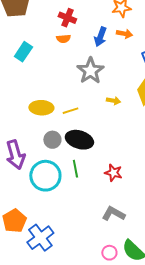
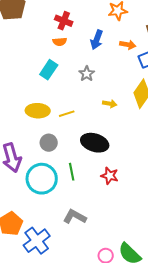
orange arrow: (124, 34) -> (128, 45), moved
cyan rectangle: (23, 52) -> (49, 70), moved
gray star: (90, 71) -> (87, 74), size x0.6
black ellipse: (79, 140) -> (95, 143), moved
gray L-shape: (113, 214) -> (75, 217), moved

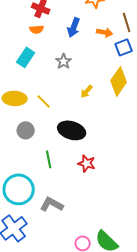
yellow arrow: (110, 104) -> (87, 91), turned 120
yellow line: (67, 114) -> (44, 101), turned 63
cyan circle: (42, 179) -> (19, 189), moved

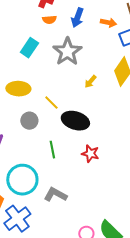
orange semicircle: (37, 29) -> (49, 20), moved
gray star: (64, 61) -> (67, 52), size x1.8
yellow line: (44, 101) -> (51, 103), moved

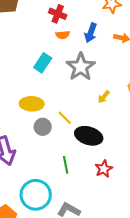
gray circle: (29, 121) -> (43, 127), moved
red star: (90, 154) -> (104, 169), turned 30

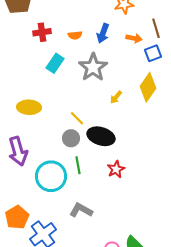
red cross: (58, 14) -> (42, 32), moved, turned -30
yellow ellipse: (32, 104) -> (29, 107), moved
gray circle: (43, 127) -> (71, 138), moved
cyan circle: (36, 195) -> (51, 176), moved

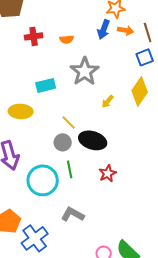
blue arrow: (103, 33) -> (104, 29), moved
orange arrow: (134, 38) -> (126, 30), moved
cyan rectangle: (55, 63) -> (46, 85), moved, turned 42

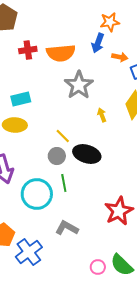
orange arrow: (126, 30) -> (120, 57), moved
orange semicircle: (67, 39) -> (61, 53), size x2.0
cyan rectangle: (46, 85) -> (21, 99), moved
yellow arrow: (108, 101) -> (102, 115), turned 120
red star: (108, 173) -> (119, 211), moved, size x1.6

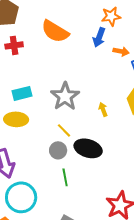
red cross: (28, 50) -> (14, 45), moved
orange semicircle: (61, 53) -> (55, 31), moved, turned 36
gray star: (79, 85) -> (65, 96), moved
cyan circle: (37, 194) -> (21, 197), moved

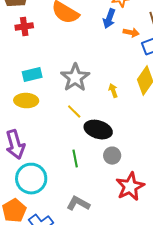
gray circle: (58, 150) -> (112, 156), moved

